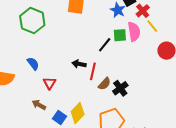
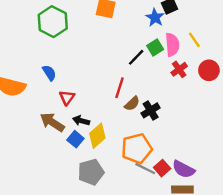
red cross: (143, 11) -> (179, 69), moved
green square: (120, 35) -> (155, 47), turned -32
black arrow: (79, 64) -> (81, 121), moved
brown arrow: (39, 105) -> (52, 122), size x1.5

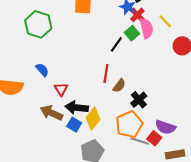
red cross: (179, 69) -> (137, 15), moved
black cross: (151, 110) -> (139, 100), moved
black arrow: (81, 121) -> (77, 108), size x1.5
purple semicircle: (183, 169) -> (165, 127), moved

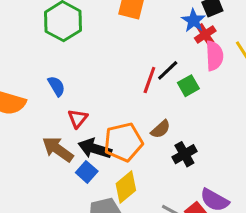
green square: (132, 33) -> (188, 86), moved
red line: (106, 73) -> (149, 80), moved
yellow diamond: (93, 119) -> (126, 187), moved
orange pentagon: (129, 124) -> (123, 142), moved

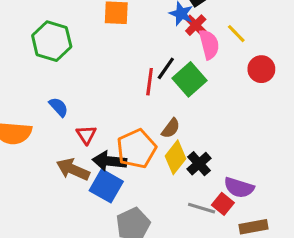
green square: (188, 86) -> (190, 79), size x1.5
black cross: (184, 154) -> (199, 164), moved
blue square: (87, 172) -> (106, 186), size x1.5
yellow diamond: (126, 187) -> (176, 157), moved

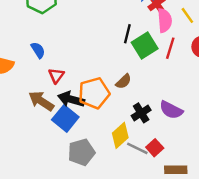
black line: (166, 68) -> (127, 34), turned -30
red line: (150, 82) -> (170, 48), moved
yellow diamond: (176, 157) -> (120, 135), moved
purple semicircle: (239, 188) -> (171, 110), moved

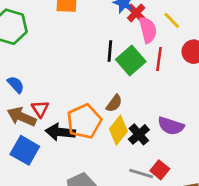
brown arrow: (41, 101) -> (22, 117), moved
blue square: (65, 118) -> (25, 150), moved
yellow diamond: (120, 135) -> (118, 130), moved

